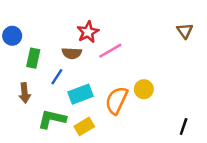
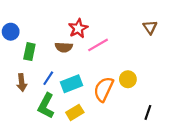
brown triangle: (185, 31) -> (150, 27), moved
blue line: (57, 77) -> (48, 78), moved
green L-shape: (52, 119) -> (46, 106), turned -75
black line: (184, 126) -> (148, 112), moved

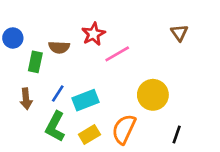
brown semicircle: (64, 47) -> (59, 47), moved
yellow circle: (128, 79) -> (153, 95), size x1.5
orange semicircle: (104, 89) -> (124, 129), moved

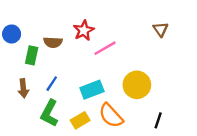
cyan rectangle: (85, 100) -> (92, 90), moved
orange semicircle: (124, 129) -> (111, 116), turned -68

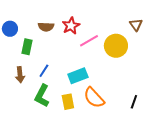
brown semicircle: (53, 42) -> (46, 27), moved
yellow circle: (137, 85) -> (116, 46), moved
yellow rectangle: (80, 120) -> (68, 102), turned -70

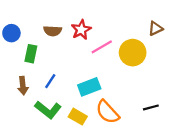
brown triangle: (136, 25) -> (155, 29), turned 40
green L-shape: (42, 96) -> (48, 110), turned -80
yellow rectangle: (68, 102) -> (78, 117), turned -49
black line: (134, 102) -> (151, 107), moved, turned 56

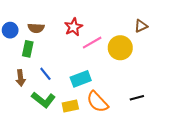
brown semicircle: (53, 31) -> (36, 28), moved
blue line: (50, 81) -> (45, 74), turned -72
yellow rectangle: (78, 117) -> (70, 106), turned -42

